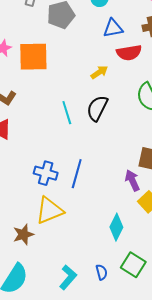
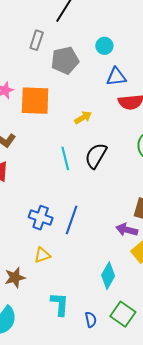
yellow arrow: (99, 72) -> (83, 118), moved
purple arrow: (132, 180) -> (127, 230), turned -55
yellow triangle: (50, 211) -> (42, 255), size x0.6
cyan L-shape: (68, 277) -> (60, 304), moved, turned -40

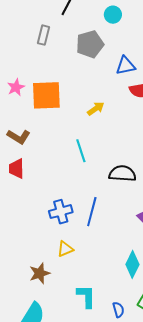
cyan circle: (104, 46) -> (113, 15), moved
gray pentagon: (65, 60) -> (90, 44), moved
black semicircle: (96, 156) -> (122, 174), moved, turned 68
blue cross: (41, 218) -> (61, 212), turned -30

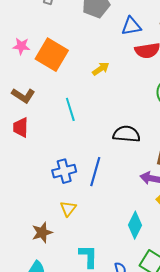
pink star: (16, 87) -> (21, 46), turned 30
orange square: (46, 95) -> (52, 55), turned 32
cyan line: (81, 151) -> (70, 109), moved
yellow triangle: (65, 249) -> (68, 209), turned -30

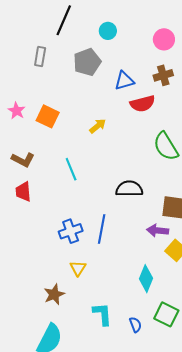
pink star: (21, 46) -> (17, 111), turned 30
orange square: (52, 55) -> (48, 116), size x0.7

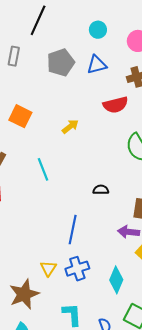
cyan circle: (108, 31) -> (98, 30), moved
blue triangle: (124, 81) -> (97, 65), moved
black semicircle: (129, 189) -> (101, 190), size x0.6
blue cross: (71, 231) -> (77, 269), moved
brown star: (54, 294) -> (24, 294), size x1.4

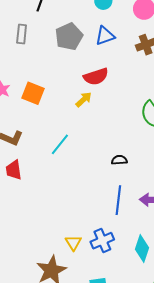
red semicircle: (115, 105) -> (96, 77), moved
cyan line: (43, 169) -> (60, 144), turned 65
blue line: (73, 230) -> (118, 200), moved

